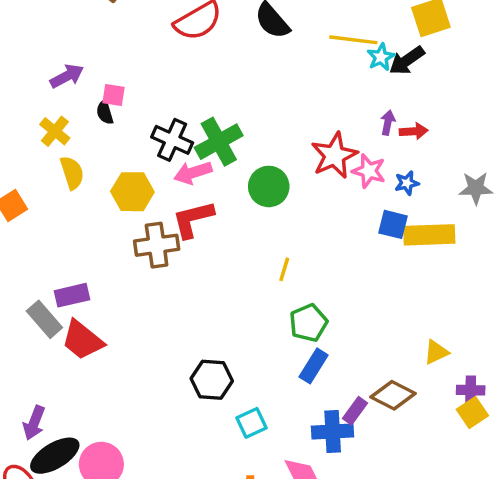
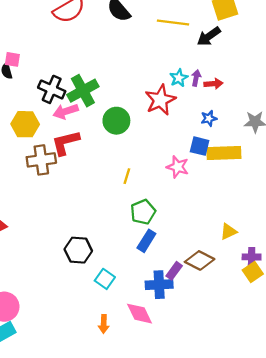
cyan star: (381, 57) -> (179, 78), moved
pink star: (369, 171) -> (178, 167), moved
cyan square: (251, 423) -> (105, 279), turned -30

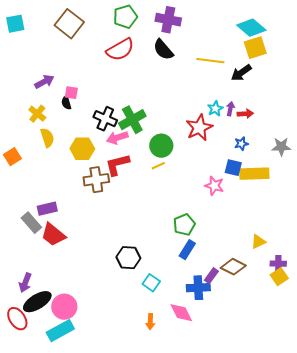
yellow line: (127, 176) -> (158, 166), moved, turned 48

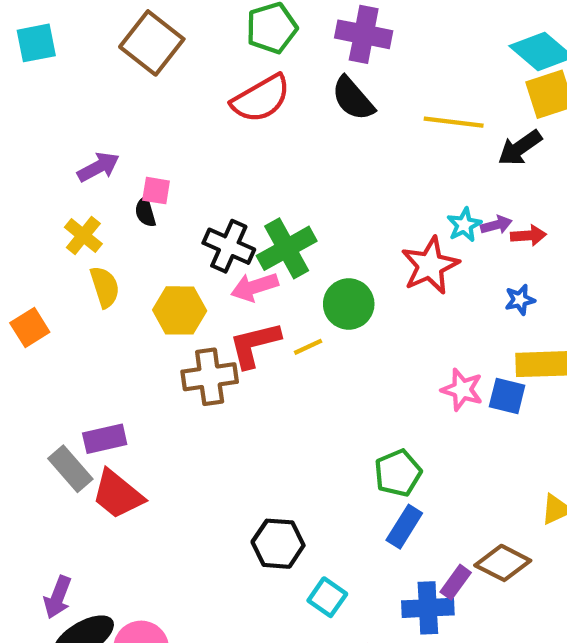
purple arrow: (230, 109) -> (496, 225), turned 64
yellow line: (158, 166) -> (308, 347), moved
blue square: (233, 168) -> (507, 396), moved

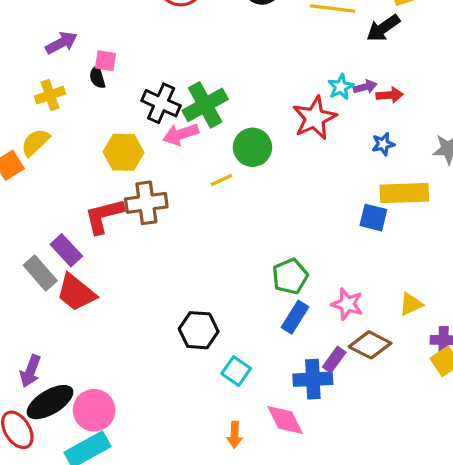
yellow cross: (83, 236) -> (50, 95), turned 32
yellow semicircle: (105, 287) -> (35, 142), moved, turned -116
red L-shape: (255, 345) -> (104, 216), moved
pink star: (462, 390) -> (347, 304), moved
purple rectangle: (105, 439) -> (66, 250), turned 60

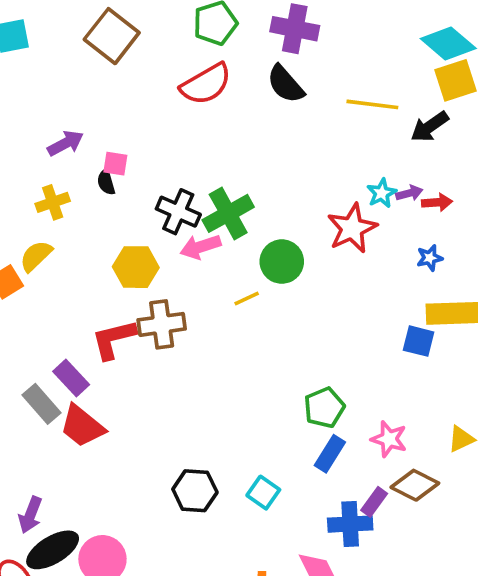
black hexagon: (199, 330) -> (195, 491), moved
cyan square: (236, 371) -> (263, 493), moved

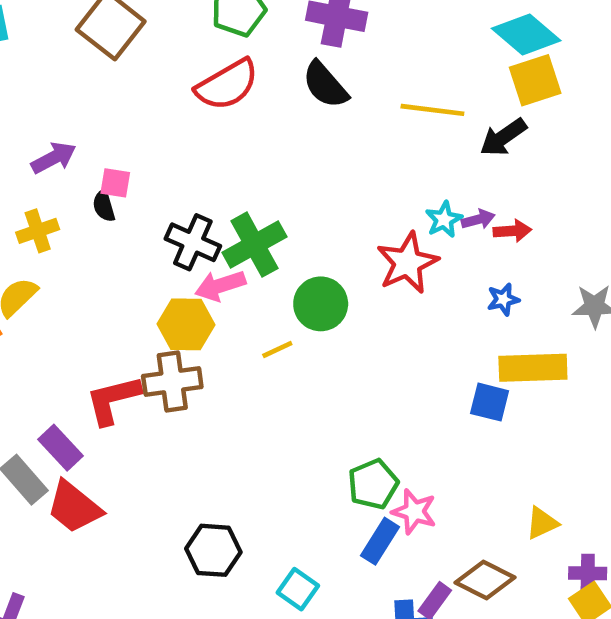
yellow hexagon: (136, 267) -> (186, 324), moved
pink star: (389, 439) -> (414, 512), moved
black hexagon: (195, 491) -> (213, 550), moved

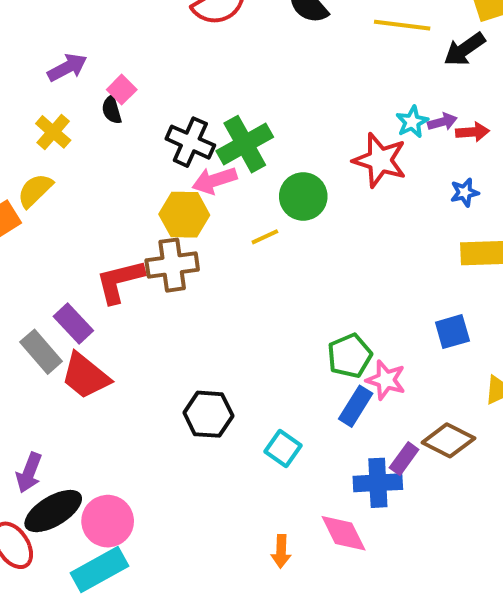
pink square: (115, 183) -> (122, 90), turned 36
yellow cross: (38, 231) -> (53, 132), turned -30
red star: (407, 263) -> (380, 160), turned -30
blue square: (490, 402) -> (452, 332), moved, turned -30

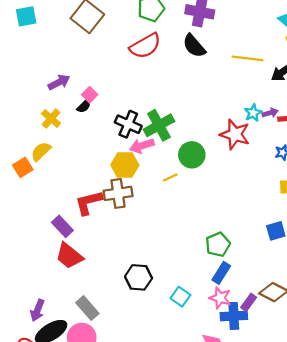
black semicircle: (112, 110) -> (84, 106), turned -119
gray rectangle: (41, 352) -> (87, 308), moved
pink star: (386, 380) -> (220, 298), moved

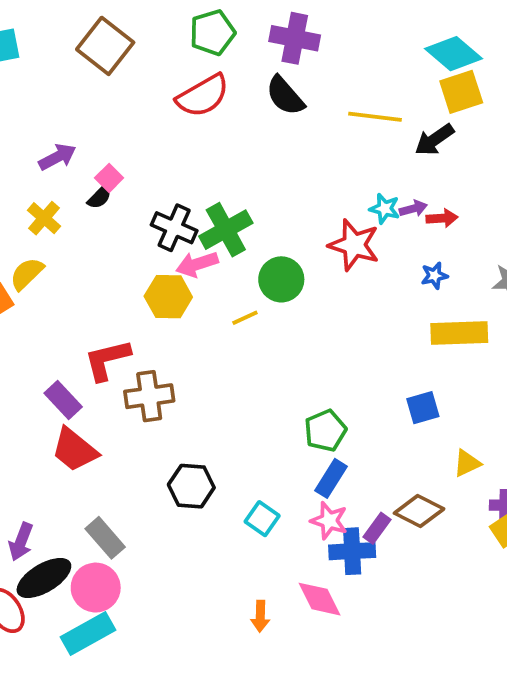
cyan star: (253, 113) -> (385, 209), turned -30
brown cross: (118, 193) -> (149, 396), moved

